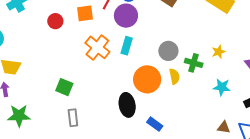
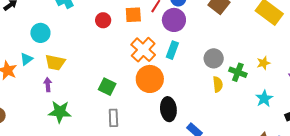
orange circle: (147, 79) -> (150, 79), moved
cyan star: (222, 87) -> (264, 99), turned 30

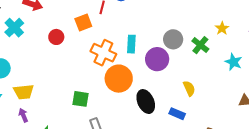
purple circle: (174, 20) -> (157, 59), moved
green cross: (238, 72) -> (200, 45), turned 36
yellow semicircle: (218, 84) -> (189, 88), moved

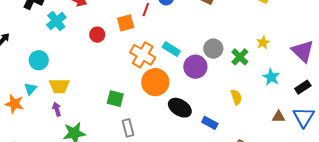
cyan rectangle: (131, 44) -> (171, 49), turned -66
yellow semicircle: (189, 88) -> (236, 97), moved
black ellipse: (146, 102) -> (180, 108), turned -40

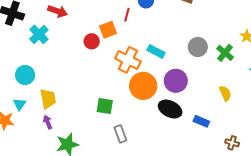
red circle: (97, 35) -> (92, 41), moved
purple circle: (195, 67) -> (176, 81), moved
yellow trapezoid: (59, 86) -> (48, 99), turned -95

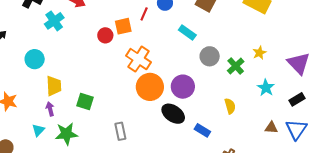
cyan rectangle: (156, 51) -> (187, 33), moved
cyan triangle: (20, 104) -> (38, 130), moved
green square: (105, 106) -> (85, 102), moved

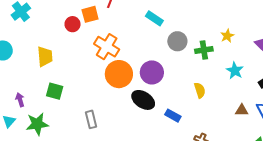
green cross: (236, 66) -> (204, 50), turned 36
yellow trapezoid: (54, 86) -> (45, 57), moved

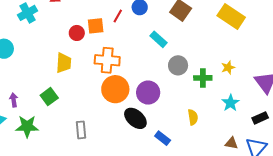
orange cross: (107, 47) -> (107, 60), turned -35
yellow trapezoid: (45, 57) -> (64, 63), moved
green square: (55, 91) -> (49, 97), turned 30

